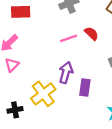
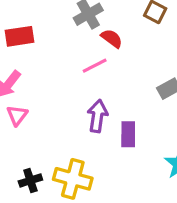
red semicircle: (91, 33) -> (112, 38), moved
yellow cross: (43, 94) -> (73, 179), moved, turned -30

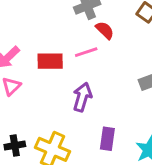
red rectangle: (20, 36) -> (50, 61), moved
purple rectangle: (128, 134) -> (107, 139), moved

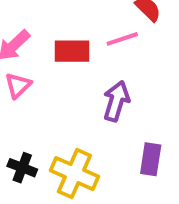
black cross: (15, 146) -> (22, 168), turned 30

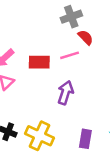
purple rectangle: (151, 159) -> (85, 139), moved

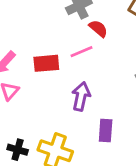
purple rectangle: (85, 139) -> (106, 131), moved

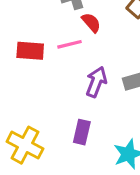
purple arrow: (81, 97) -> (96, 82), moved

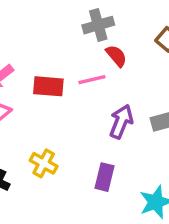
yellow cross: (25, 145) -> (44, 163), moved, size x0.7

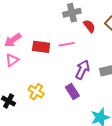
red semicircle: (116, 56) -> (89, 26), moved
purple rectangle: (104, 177) -> (72, 91), moved, turned -49

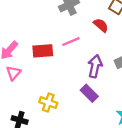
red semicircle: (89, 26) -> (101, 25), moved

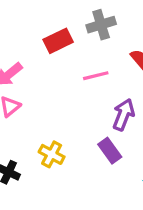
red rectangle: (43, 51) -> (58, 41), moved, turned -30

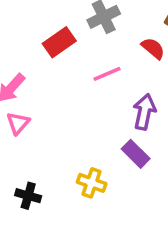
yellow cross: (52, 154) -> (92, 183), moved

